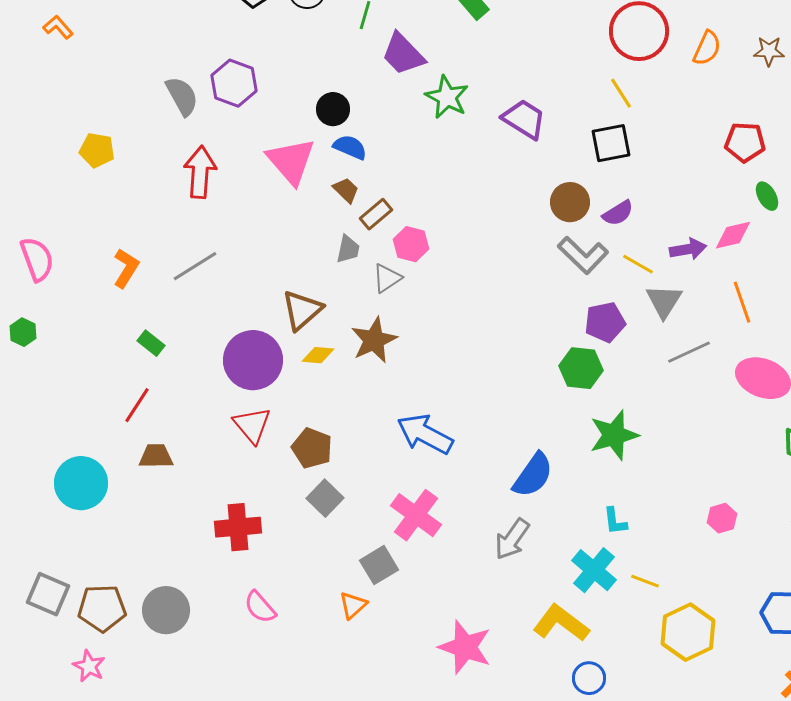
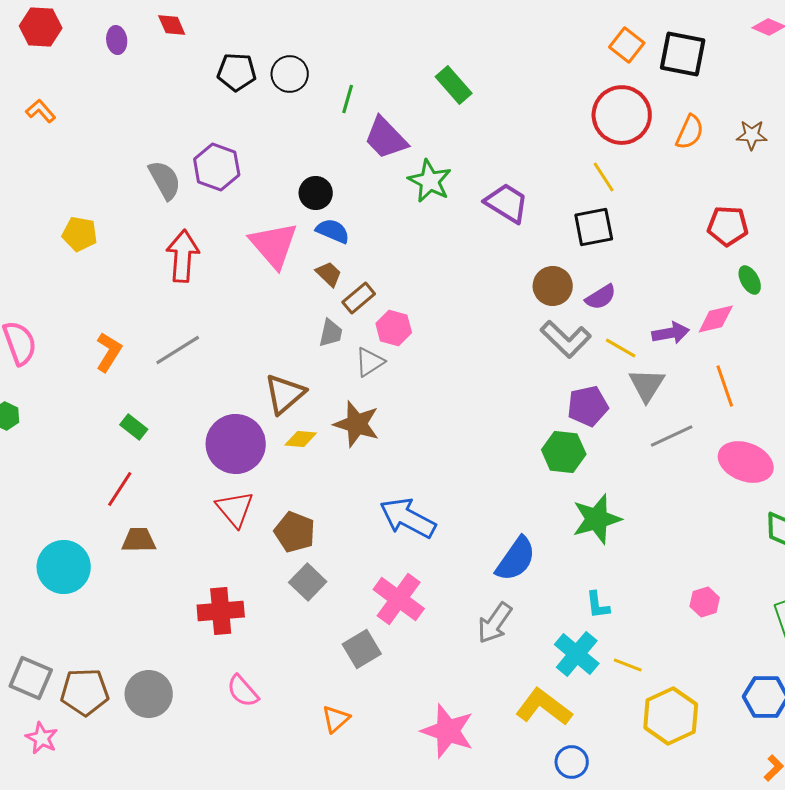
brown star: (374, 340) -> (357, 424), turned -30
orange triangle: (353, 605) -> (336, 719), moved
pink star: (89, 666) -> (42, 738), moved

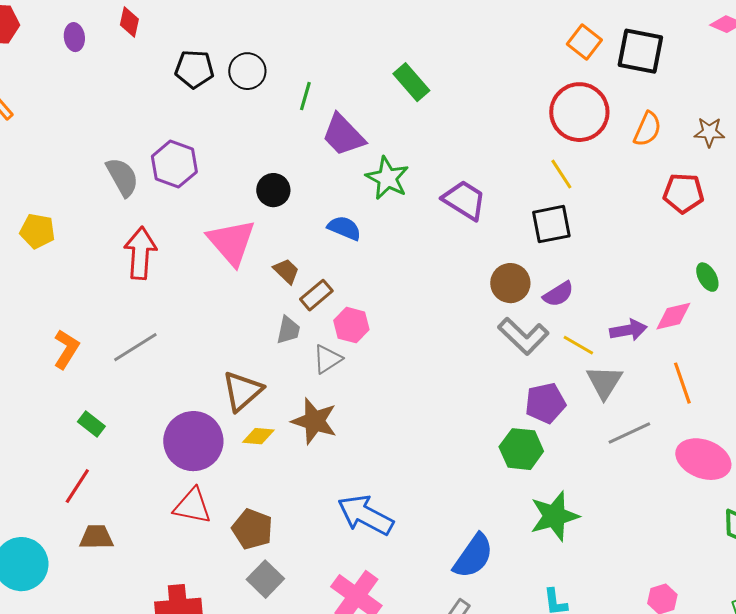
red diamond: (172, 25) -> (129, 22), turned 36
red pentagon: (728, 226) -> (683, 193), moved
blue semicircle: (333, 231) -> (344, 228), moved
red triangle: (235, 509) -> (192, 506), turned -39

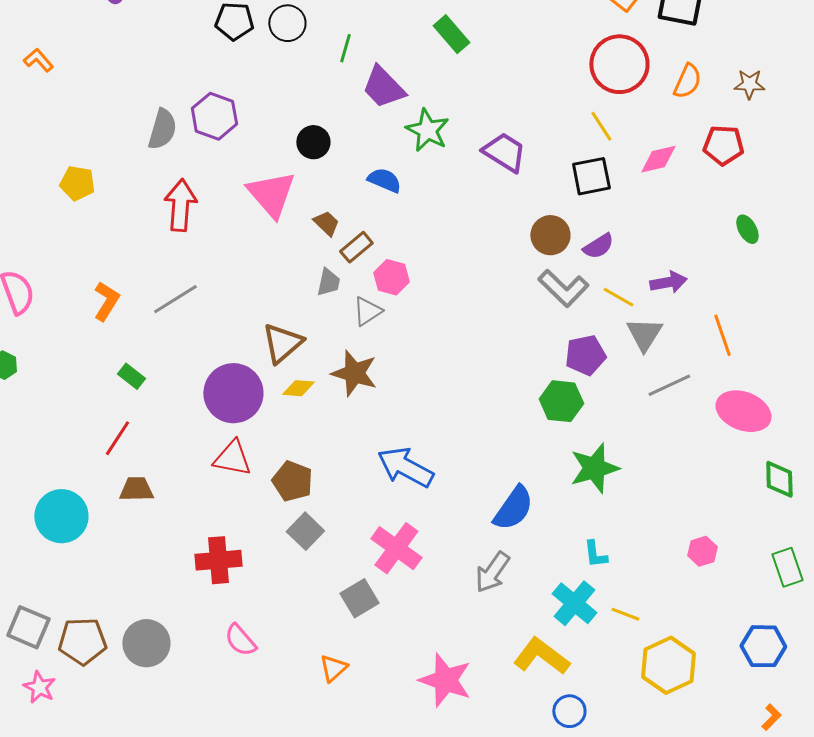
gray semicircle: (122, 177) -> (162, 129), turned 45
pink diamond: (673, 316) -> (658, 159), moved

